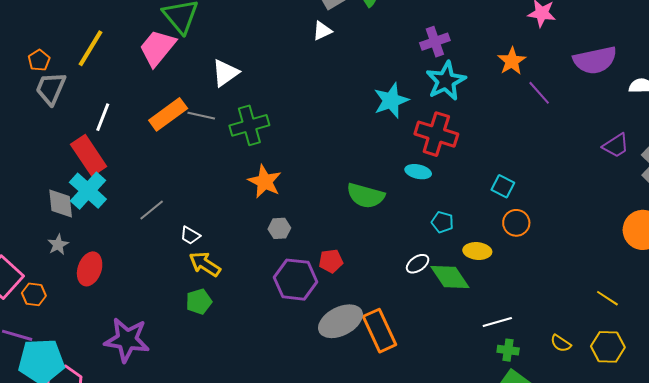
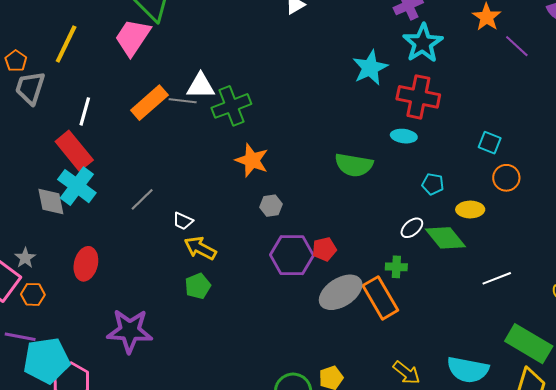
white triangle: (225, 73) -> (201, 86), moved, turned 40
gray star: (58, 245) -> (25, 258), moved
red pentagon: (331, 261) -> (324, 249), moved
green cross: (508, 350) -> (396, 267), moved

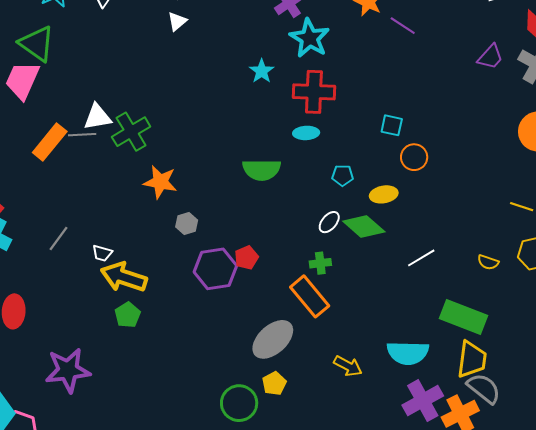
cyan star: (370, 68) -> (262, 71), size x0.7
yellow arrow: (200, 248) -> (124, 277), size x1.4
gray ellipse: (341, 292) -> (273, 339), moved

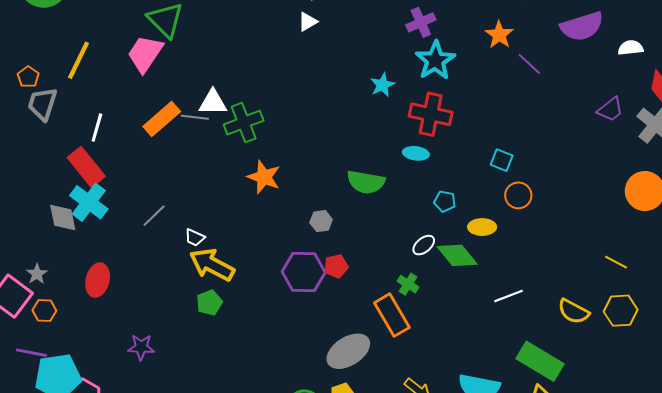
gray hexagon: (187, 223) -> (321, 221), moved
yellow semicircle: (488, 262) -> (574, 311), size x1.5
green cross: (320, 263) -> (408, 284), turned 30
purple star: (68, 370) -> (141, 347), size x0.6

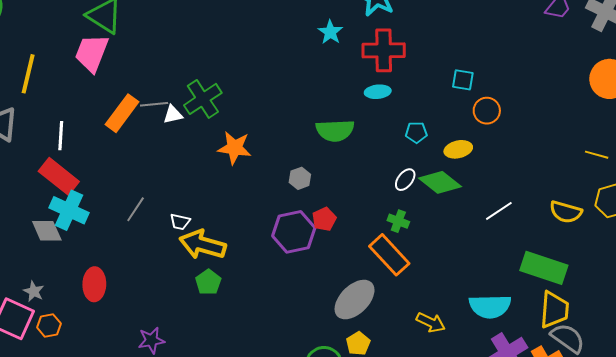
white triangle: (213, 102) -> (173, 115), moved, size x0.7

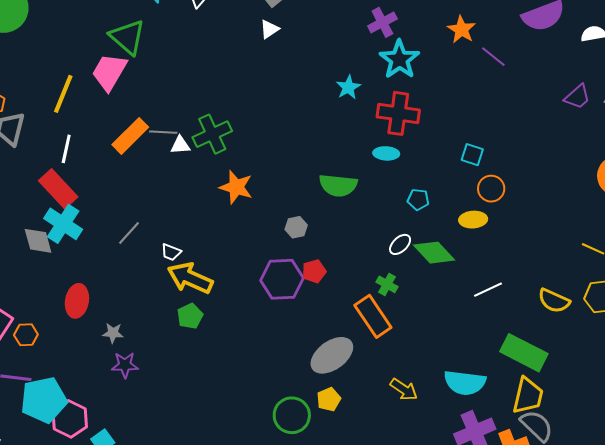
yellow line: (28, 74) -> (63, 94), moved
yellow ellipse: (458, 149) -> (473, 220), moved
gray star: (34, 291) -> (113, 333), moved, turned -30

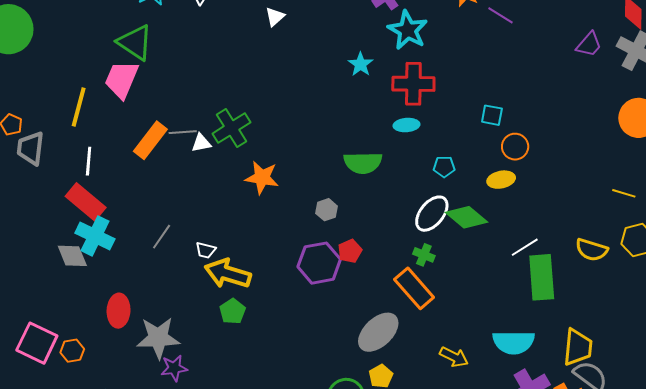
white ellipse: (400, 244) -> (432, 214), size x1.6
gray star: (113, 333) -> (158, 338), size x2.0
green rectangle: (524, 353) -> (542, 277), moved, turned 66

